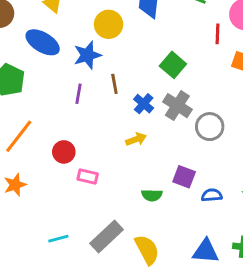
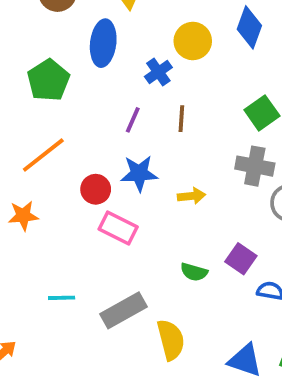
blue ellipse: (43, 42) -> (103, 43), turned 52
blue star: (87, 55) -> (139, 173), moved
blue cross: (144, 104) -> (158, 72), moved
gray cross: (177, 106) -> (255, 166), turned -36
pink rectangle: (88, 177) -> (118, 228), size x1.4

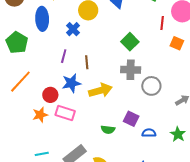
brown line: (181, 119) -> (87, 62), moved
yellow arrow: (191, 196) -> (100, 90), size x1.6
orange star: (23, 216) -> (40, 115), moved

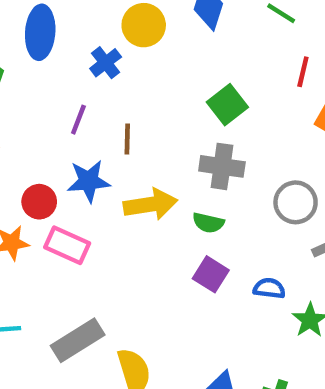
gray circle: (151, 86) -> (296, 202), moved
green semicircle: (108, 130) -> (208, 223), moved
blue semicircle: (149, 133) -> (269, 288), moved

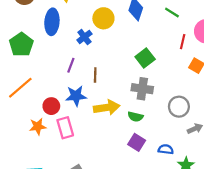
pink rectangle: (67, 245) -> (65, 128), turned 50

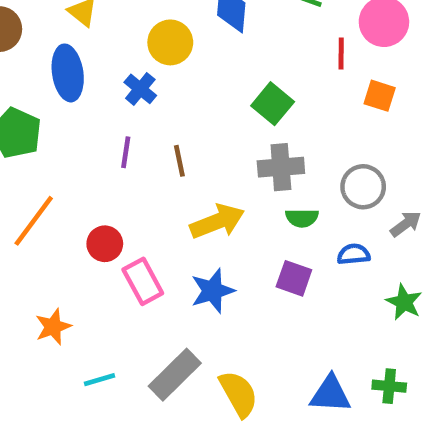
blue star: (76, 96) -> (213, 291), moved
green semicircle: (135, 117) -> (302, 218), moved
orange star: (38, 127) -> (53, 327), moved
blue semicircle: (166, 149) -> (354, 254), moved

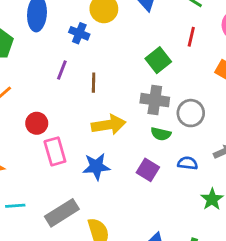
red line: (341, 54) -> (191, 37), moved
blue cross: (140, 89) -> (79, 33), turned -30
gray circle: (363, 187) -> (191, 113), moved

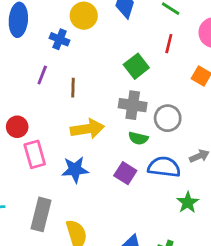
blue semicircle: (188, 163) -> (164, 167), size x1.6
gray rectangle: (62, 213) -> (41, 214), turned -44

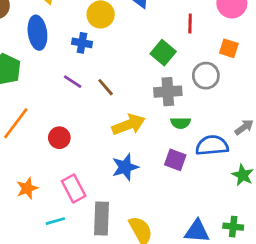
purple line: (42, 75) -> (73, 82), turned -66
brown line: (73, 88) -> (106, 87), turned -30
gray circle: (168, 118) -> (206, 76), moved
pink rectangle: (35, 154) -> (74, 189), moved

